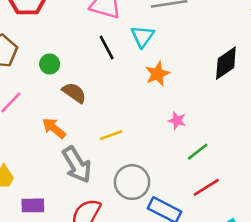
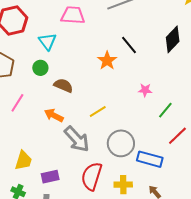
cyan triangle: (143, 36) -> (47, 41), moved
black line: (107, 48) -> (129, 45), moved
orange star: (157, 74) -> (107, 61), moved

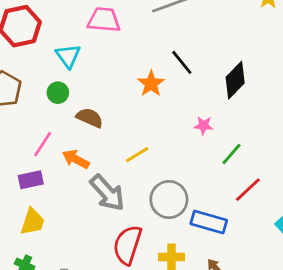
black diamond: (173, 39) -> (235, 80), moved
pink line: (17, 103) -> (43, 144), moved
purple rectangle: (50, 177) -> (31, 180), moved

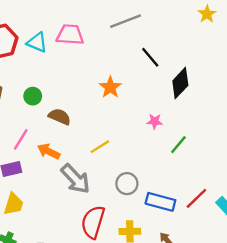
cyan triangle: (68, 56) -> (37, 42), moved, turned -30
black line: (182, 62) -> (150, 57), moved
red line: (248, 190) -> (196, 198), moved
gray circle: (169, 199) -> (127, 184), size x0.7

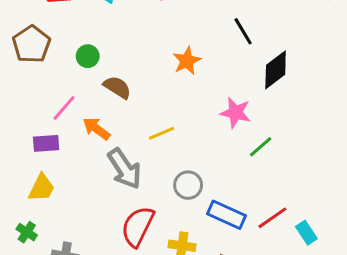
pink star: (155, 121) -> (236, 113), size x1.5

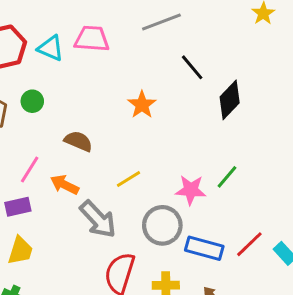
green circle: (88, 56) -> (32, 101), moved
pink star: (236, 113) -> (191, 190), moved
gray circle: (188, 185) -> (162, 225), size x1.4

